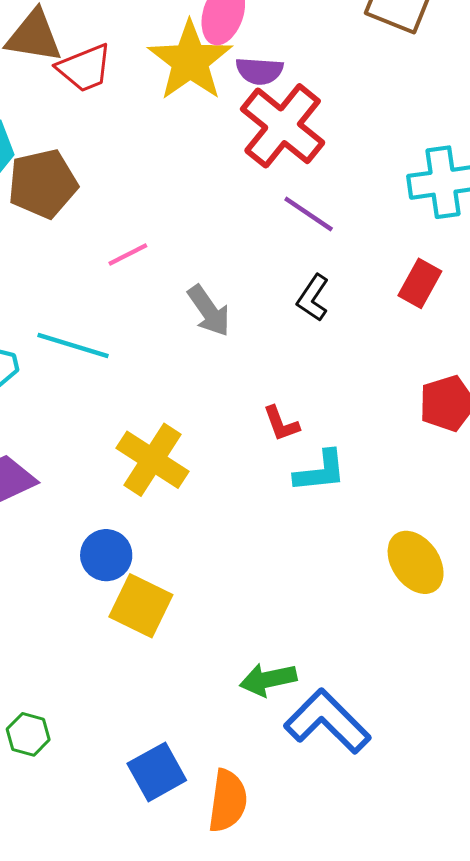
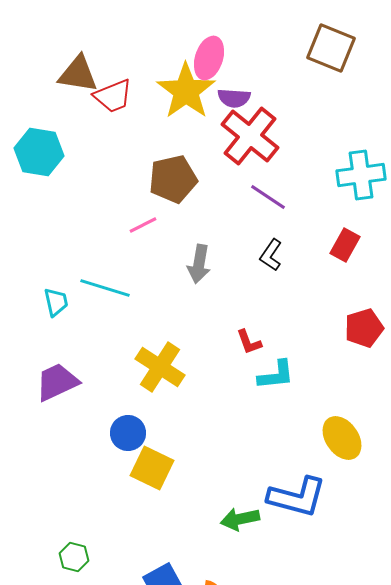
brown pentagon: (43, 184) -> (173, 179), moved
gray arrow: (209, 311) -> (199, 264), turned 45
blue L-shape: (327, 721) -> (297, 497), moved, turned 150

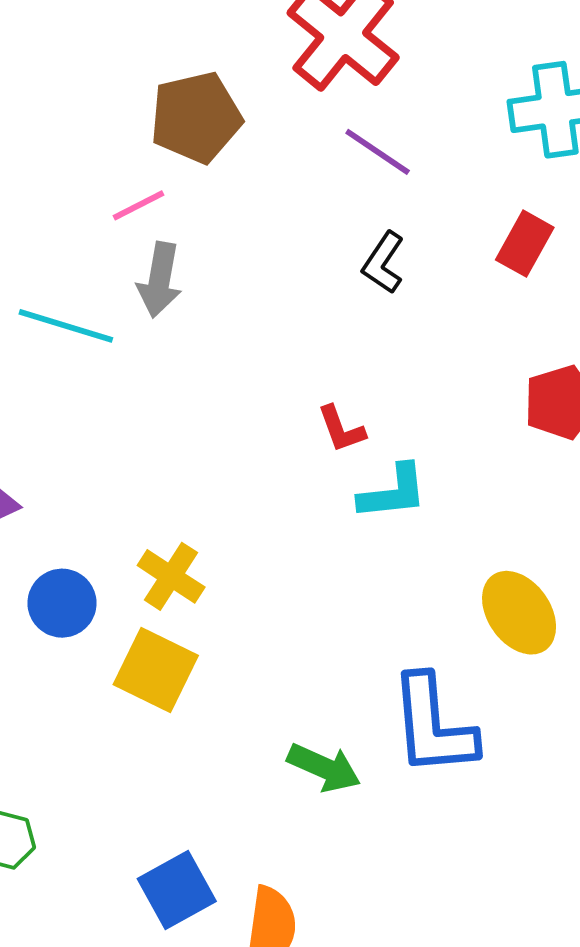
gray arrow: (199, 264) -> (160, 280), moved
yellow cross: (160, 367) -> (171, 576), moved, size x0.7
blue circle: (128, 433) -> (62, 603), moved
blue L-shape: (297, 497) -> (433, 726), turned 70
green arrow: (240, 519) -> (324, 768), turned -144

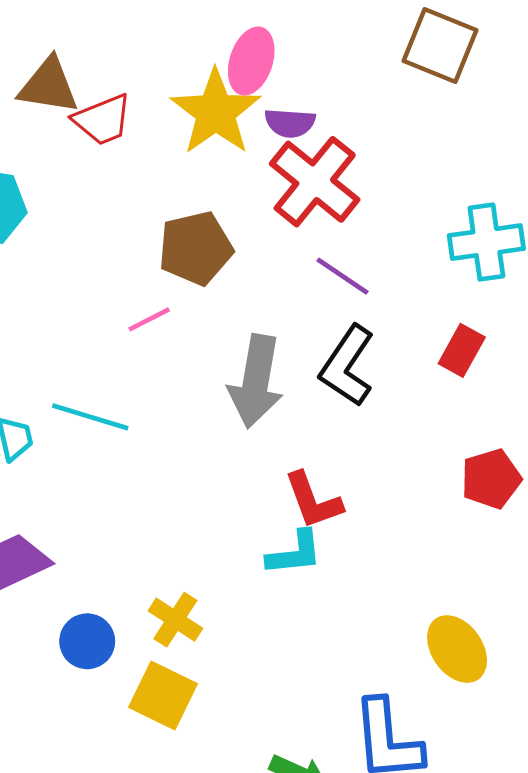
black L-shape: (383, 263) -> (347, 366), size x1.6
gray arrow: (160, 280) -> (256, 381), moved, size x1.5
red L-shape: (341, 429) -> (313, 500), size x1.5
cyan L-shape: (393, 492) -> (295, 553), moved

